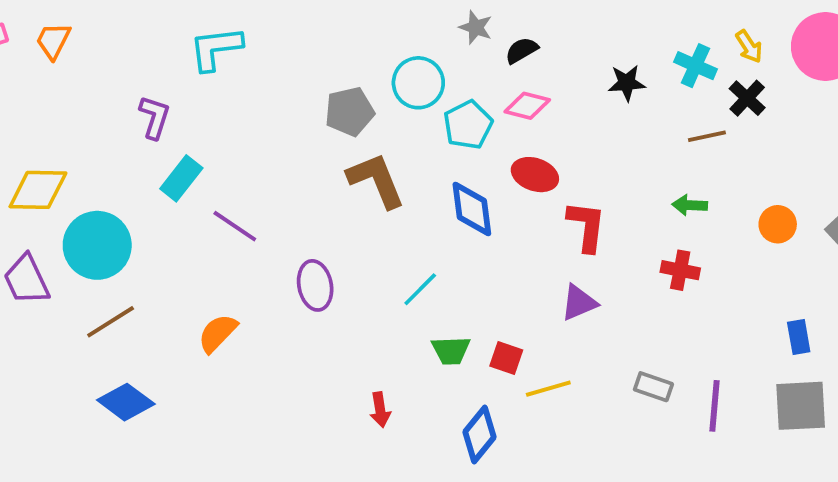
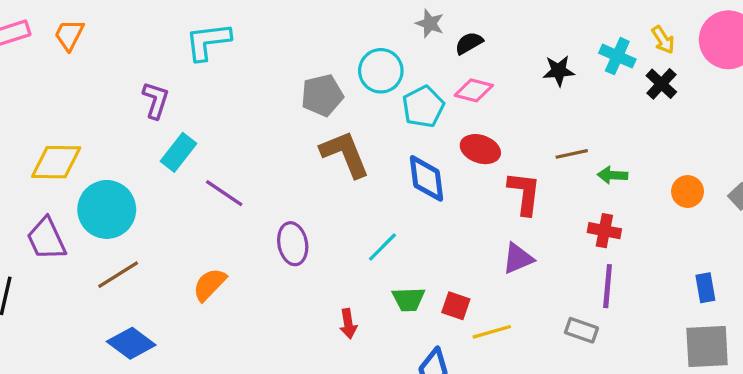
brown line: (707, 136) -> (572, 154), moved
purple line: (715, 406) -> (608, 286), moved
red arrow: (380, 410) -> (348, 324), moved

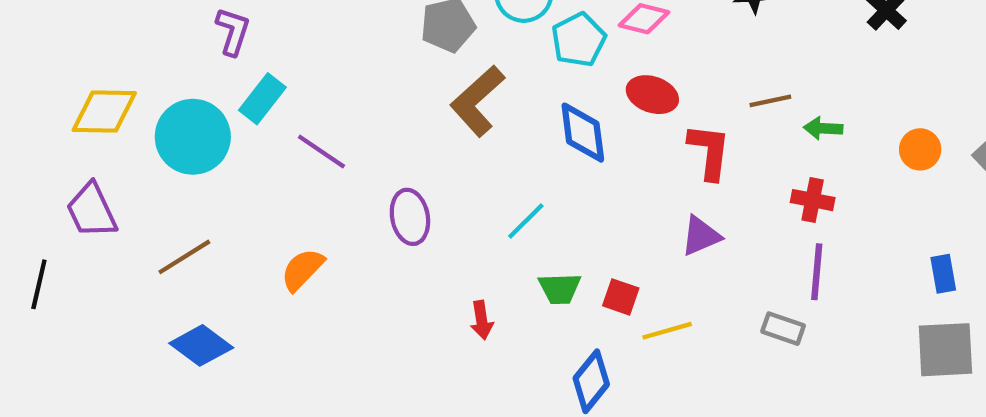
brown L-shape: (345, 154) -> (477, 101), turned -110
cyan circle: (107, 209) -> (193, 137), moved

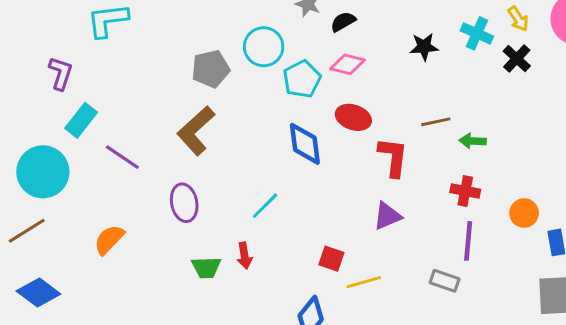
brown L-shape: (477, 101) -> (196, 131), moved
cyan circle: (193, 137) -> (43, 172), moved
orange circle: (920, 149) -> (524, 213), moved
green trapezoid: (560, 289) -> (206, 267), moved
red arrow: (482, 320) -> (244, 256), moved

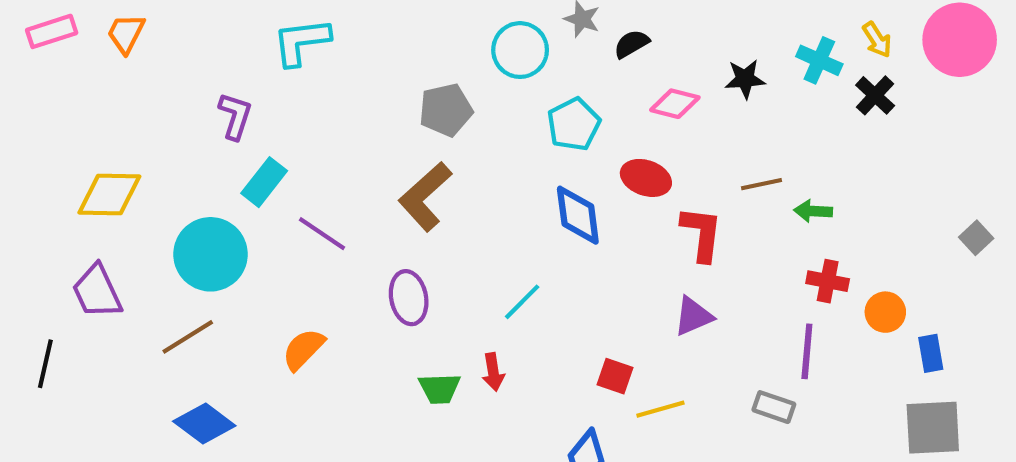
cyan circle: (264, 47) -> (520, 50), moved
pink diamond: (347, 64) -> (675, 104), moved
red cross: (465, 191) -> (828, 281), moved

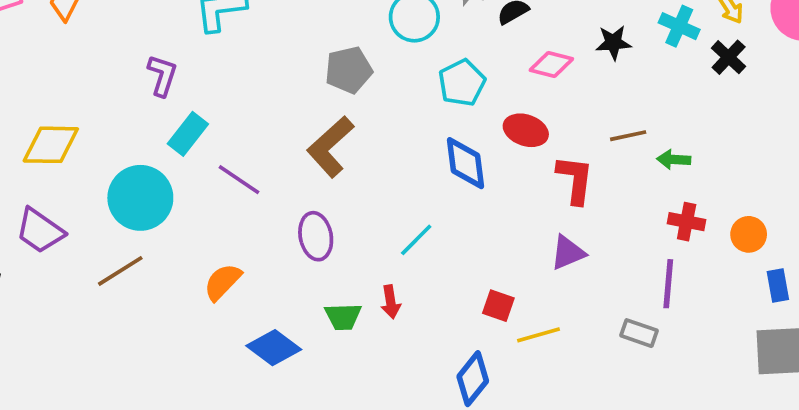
purple trapezoid: (97, 291) -> (40, 231), turned -30
orange circle: (885, 312) -> (749, 234), moved
blue diamond: (204, 424) -> (274, 348), moved

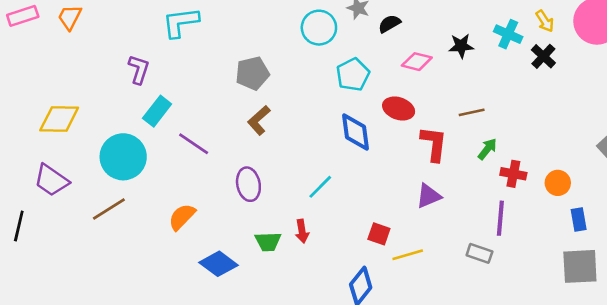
gray pentagon: (349, 70) -> (252, 73), moved
brown L-shape: (330, 147) -> (259, 120), size x0.7
green arrow: (674, 159) -> (487, 149), moved, turned 125

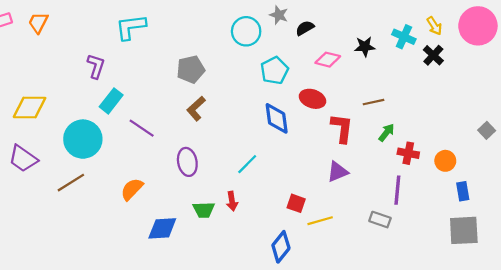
blue diamond: (218, 264) -> (162, 228), turned -40

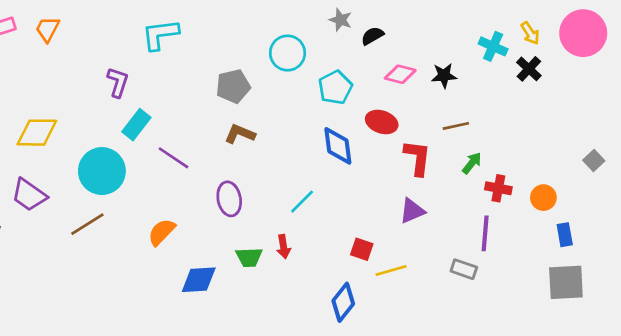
cyan circle: (246, 31) -> (288, 53), moved
black star: (365, 47) -> (444, 76), moved
brown L-shape: (196, 109) -> (240, 134), turned 65

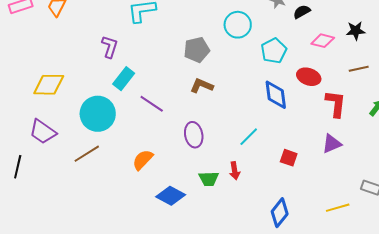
black star: (444, 76) -> (356, 31), moved
brown line: (456, 126) -> (359, 69), moved
red square: (362, 249) -> (289, 158), moved
yellow line: (391, 270) -> (338, 208), moved
blue diamond: (199, 280) -> (171, 196), turned 32

